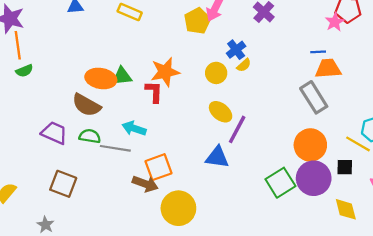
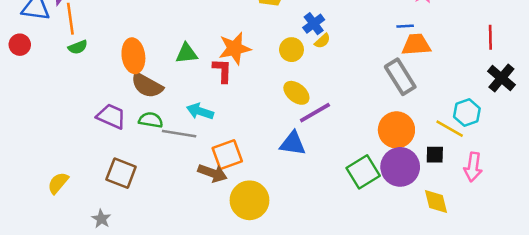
orange ellipse: (101, 78) -> (133, 56), moved, turned 72
purple line: (237, 129) -> (315, 113), turned 32

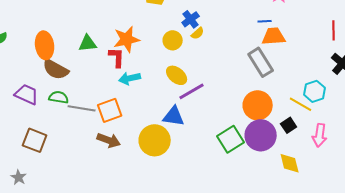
cyan arrow: (200, 111) -> (130, 78), moved, turned -30
orange square: (227, 155) -> (110, 110), moved
black square: (435, 155) -> (289, 125), turned -35
yellow circle: (249, 200) -> (155, 140), moved

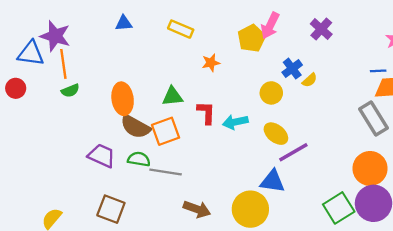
yellow semicircle: (198, 33) -> (310, 80), moved
orange star: (127, 39) -> (211, 63), moved, size x0.6
cyan arrow: (130, 78) -> (235, 122), moved
orange square: (110, 110) -> (166, 131), moved

